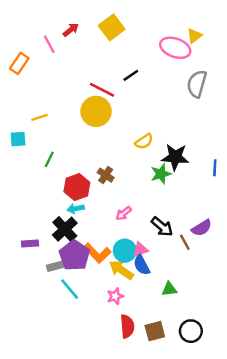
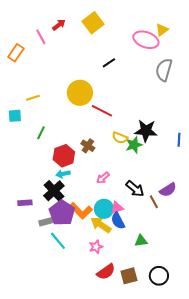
red line: (102, 90) -> (102, 111), moved
yellow semicircle: (144, 141) -> (120, 138), moved, turned 56
red semicircle: (127, 326) -> (106, 272), turned 60

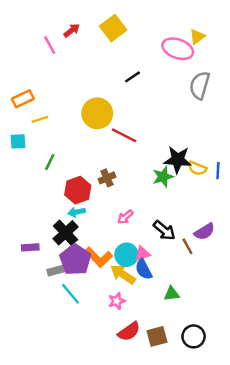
orange rectangle: (16, 53) -> (23, 99), moved, turned 30
yellow semicircle: (120, 138) -> (197, 168), moved
brown cross: (88, 146) -> (107, 178), turned 32

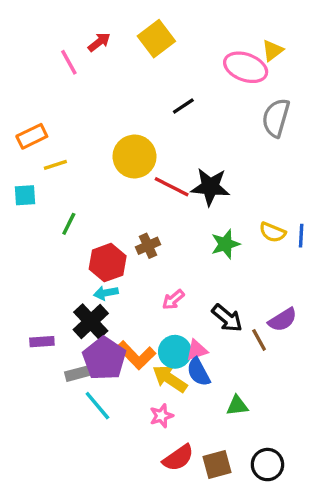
black star: (178, 160) -> (210, 187), moved

